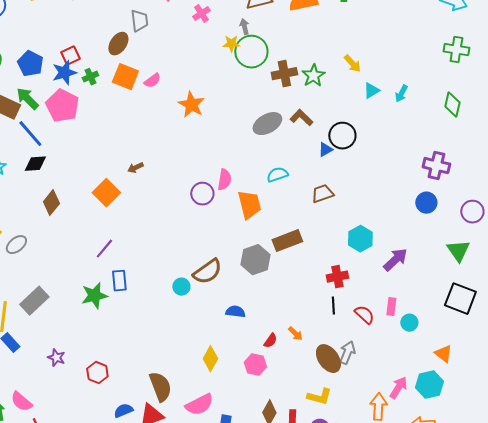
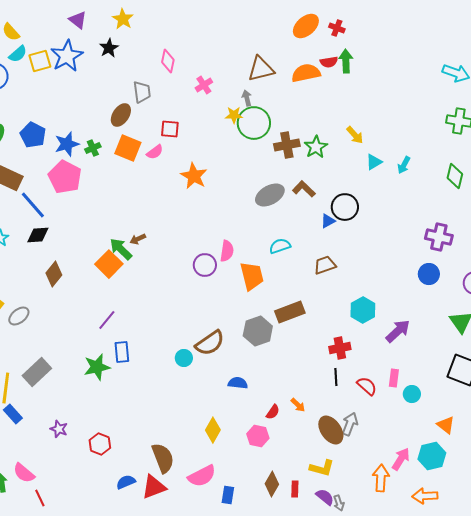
red square: (70, 56) -> (170, 129), moved, turned 30
green arrow: (27, 99) -> (121, 249), moved

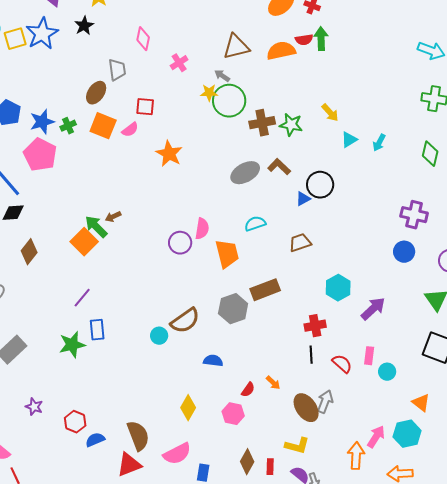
gray arrow: (247, 98) -> (222, 76), turned -42
green star: (316, 147) -> (291, 125), turned -30
blue semicircle: (126, 482) -> (95, 440), moved

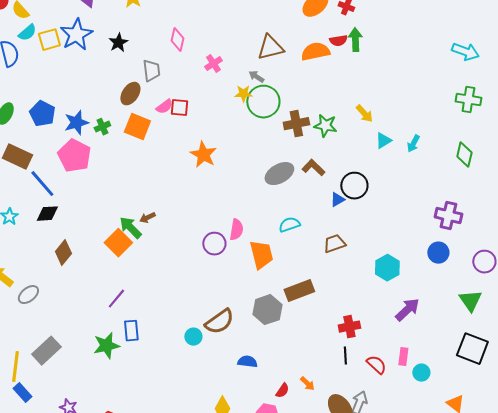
black star: (84, 26) -> (118, 43), moved
pink semicircle: (130, 130) -> (164, 107), moved
cyan hexagon: (338, 288) -> (387, 268), moved

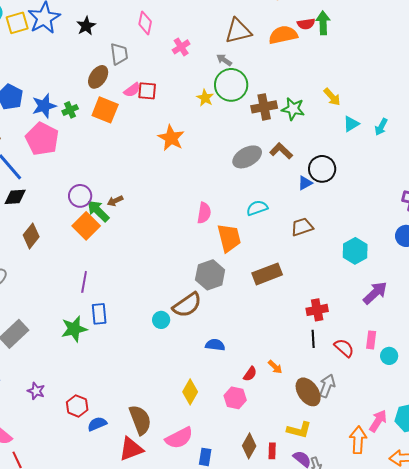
yellow star: (243, 94) -> (205, 98), moved, turned 30
purple circle: (214, 244) -> (80, 196), moved
purple line: (116, 299) -> (84, 282), turned -30
gray hexagon: (267, 310) -> (210, 275), moved

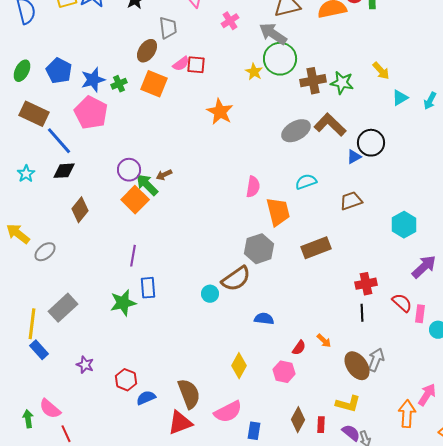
gray arrow: (224, 60) -> (273, 34), size x1.8
brown L-shape: (281, 151) -> (330, 125), size x1.4
red semicircle: (344, 348) -> (402, 303), moved

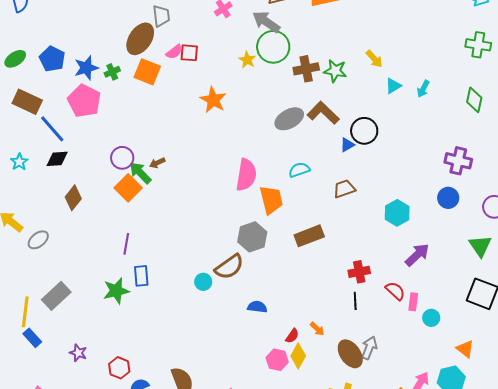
brown ellipse: (147, 51) -> (140, 39), size x1.4
green ellipse: (22, 71) -> (15, 59), turned 30
pink semicircle: (253, 187) -> (246, 175), size x1.5
yellow diamond: (239, 366) -> (298, 356), moved

